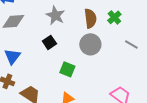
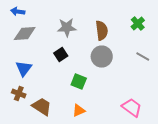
gray star: (55, 15) -> (67, 28), turned -30
green cross: (114, 17) -> (138, 24), moved

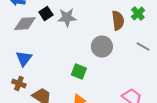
brown semicircle: (102, 30) -> (118, 21), moved
black square: (61, 54) -> (46, 14), moved

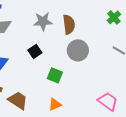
black square: (46, 14) -> (35, 51), moved
brown semicircle: (118, 21) -> (69, 24), moved

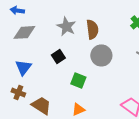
gray star: (43, 21) -> (66, 26), turned 30

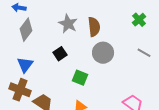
gray diamond: (24, 32) -> (26, 30), turned -50
brown cross: (18, 92) -> (20, 90), size x1.5

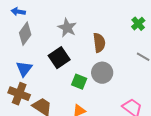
brown semicircle: (94, 27) -> (99, 43), moved
gray circle: (103, 53) -> (102, 73), moved
black square: (60, 54) -> (59, 58), size x1.5

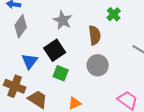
green cross: (138, 24) -> (114, 14), moved
blue triangle: (24, 69) -> (30, 61), moved
green square: (79, 82) -> (61, 73), moved

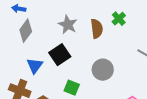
brown semicircle: (95, 35) -> (97, 29), moved
green square: (61, 73) -> (72, 88), moved

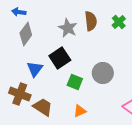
brown semicircle: (97, 29) -> (91, 21), moved
green square: (72, 88) -> (75, 82), moved

